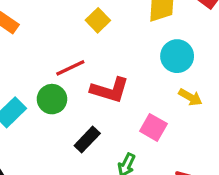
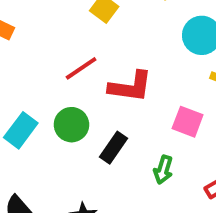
green circle: (52, 99) -> (71, 125), moved

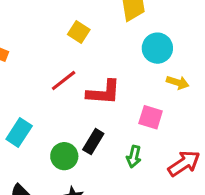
green circle: (71, 125) -> (64, 156), moved

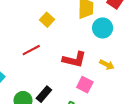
cyan circle: (157, 48) -> (103, 28), moved
red L-shape: (104, 92) -> (74, 59), moved

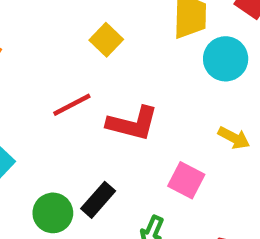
red L-shape: (74, 59) -> (133, 123), moved

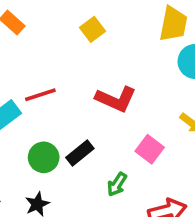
yellow square: (106, 40) -> (93, 29), moved
red line: (72, 105) -> (40, 95), moved

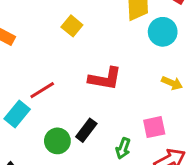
pink square: (150, 149) -> (154, 127), moved, turned -35

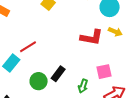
red L-shape: (105, 79) -> (92, 37), moved
yellow arrow: (172, 83) -> (115, 32), moved

